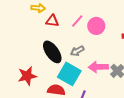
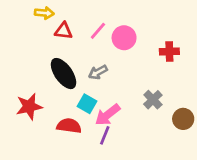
pink arrow: (98, 67) -> (108, 115), moved, turned -36
cyan square: (69, 74) -> (87, 104), size x0.6

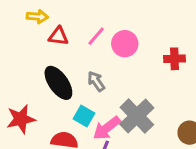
gray arrow: (98, 72) -> (96, 81), turned 84
gray cross: (153, 100) -> (137, 116), moved, size x1.6

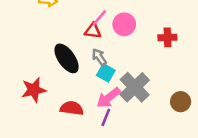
red triangle: (58, 36) -> (93, 31), moved
cyan square: (84, 116) -> (106, 73), moved

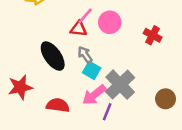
red cross: (167, 37) -> (153, 35), turned 30
purple line: (106, 117) -> (107, 112), moved

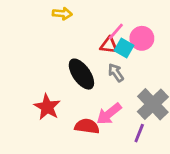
cyan square: (92, 70) -> (124, 48), moved
red star: (20, 87) -> (47, 107), turned -30
pink arrow: (94, 95) -> (109, 114), moved

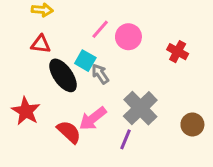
red triangle: (109, 45) -> (41, 44), moved
cyan square: (124, 48) -> (85, 61), moved
red semicircle: (87, 126) -> (69, 132), turned 35

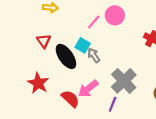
pink circle: (128, 37) -> (115, 15), moved
red triangle: (41, 44) -> (44, 41), moved, turned 48

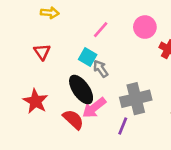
pink circle: (115, 15) -> (145, 27), moved
black ellipse: (66, 56) -> (81, 90), moved
gray cross: (124, 81) -> (136, 99), turned 30

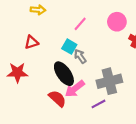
red triangle: (42, 52) -> (31, 42), turned 48
red star: (36, 101) -> (17, 73), moved, turned -30
purple line: (123, 126) -> (99, 104), turned 40

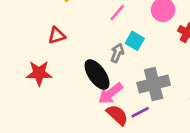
cyan square: (69, 47) -> (135, 41), moved
gray arrow: (80, 56) -> (117, 53), turned 56
red semicircle: (57, 99) -> (117, 115), moved

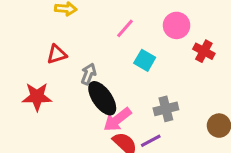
gray arrow: (117, 53) -> (89, 74), moved
gray cross: (154, 84) -> (166, 109), size x0.7

